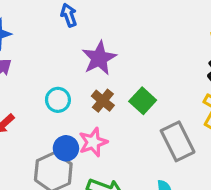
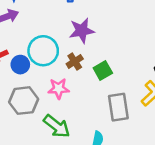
cyan circle: (58, 100) -> (43, 51), size x1.6
blue circle: (66, 148) -> (20, 65), moved

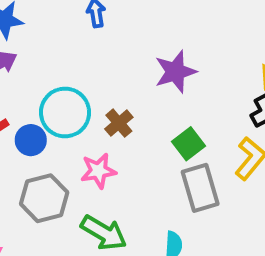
purple star: (82, 31) -> (175, 72), moved
green square: (103, 70) -> (189, 144), moved

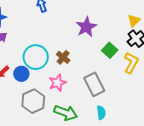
green square: (189, 144) -> (110, 50), moved
gray rectangle: (200, 188) -> (94, 84), moved

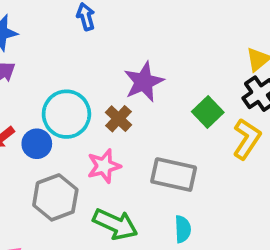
purple star: (86, 27) -> (144, 82), moved
gray rectangle: (94, 84) -> (174, 175), turned -55

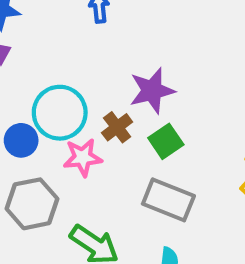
green square: (208, 112) -> (166, 141), moved
pink star: (104, 166) -> (83, 157), moved

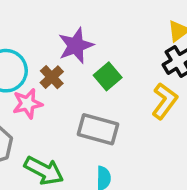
green square: (166, 141) -> (108, 76), moved

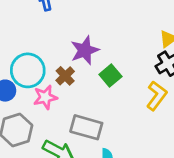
gray rectangle: (98, 129) -> (86, 127), moved

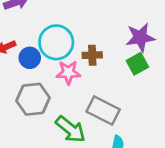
purple star: (85, 50) -> (140, 37), moved
brown cross: (65, 76) -> (92, 55), turned 30

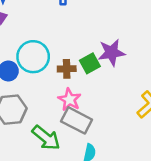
green square: (137, 64) -> (90, 63), moved
pink star: (68, 72) -> (69, 100), moved, turned 30

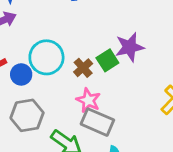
brown cross: (67, 69) -> (83, 68), turned -36

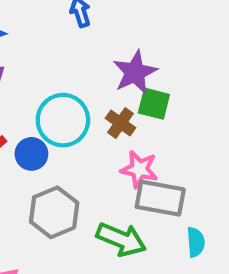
purple star: (130, 47) -> (135, 72), moved
green square: (107, 60) -> (154, 104), turned -30

